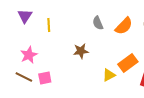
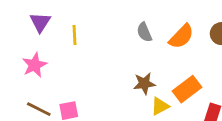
brown star: (81, 51) -> (144, 83), moved
pink star: (29, 55) -> (35, 65), moved

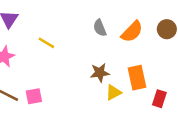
yellow line: (74, 35) -> (46, 43), moved, turned -56
orange rectangle: (187, 89) -> (137, 78), turned -65

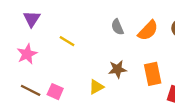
yellow triangle: (113, 93) -> (96, 87), moved
pink square: (34, 96) -> (55, 92), turned 35

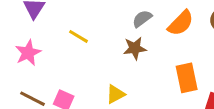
gray semicircle: (117, 27) -> (142, 19), turned 77
brown star: (117, 69) -> (135, 48), moved

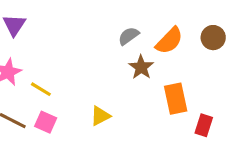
yellow line: (78, 36) -> (41, 89), moved
brown star: (135, 48) -> (141, 67), moved, turned -30

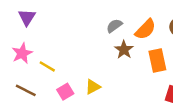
orange rectangle: (176, 99) -> (157, 60), moved
pink square: (46, 122) -> (65, 92), moved, turned 35

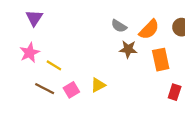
gray semicircle: (114, 26) -> (119, 26), turned -112
brown star: (124, 50) -> (128, 49), turned -30
brown line: (26, 90) -> (45, 89), moved

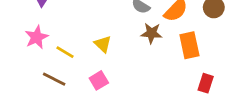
yellow triangle: (98, 85) -> (103, 44), moved, turned -49
pink square: (71, 90) -> (99, 80), moved

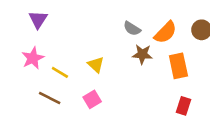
red rectangle: (206, 83) -> (184, 106), moved

